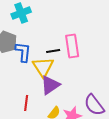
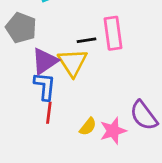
blue L-shape: (23, 52) -> (45, 86), moved
purple triangle: (50, 85) -> (45, 61), moved

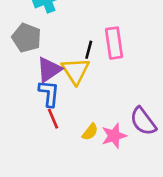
black line: (87, 40) -> (89, 50), turned -66
red line: (49, 113) -> (53, 119), turned -30

